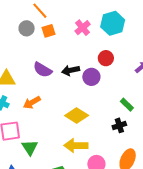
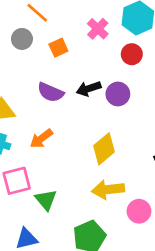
orange square: (48, 31) -> (58, 48), moved
red circle: (106, 58) -> (132, 54), moved
yellow diamond: (77, 116) -> (104, 149), turned -65

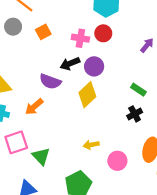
pink cross: (98, 29) -> (80, 38), moved, turned -30
purple semicircle: (51, 92) -> (50, 81), moved
yellow diamond: (104, 149) -> (87, 95), moved
yellow arrow: (108, 190) -> (91, 145), size x0.6

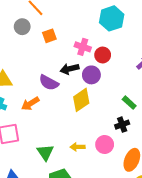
red circle: (103, 33) -> (103, 55), moved
green triangle: (41, 156) -> (45, 152), moved
pink circle: (117, 161) -> (105, 144), moved

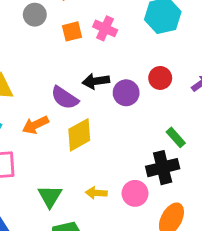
pink cross: (83, 47) -> (105, 28), moved
red circle: (103, 55) -> (160, 78), moved
yellow diamond: (81, 100) -> (79, 135), moved
black cross: (122, 125) -> (163, 168), size x1.5

